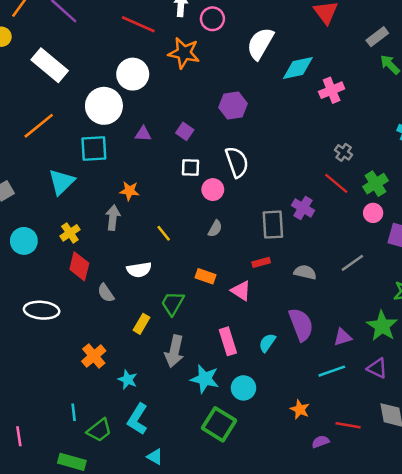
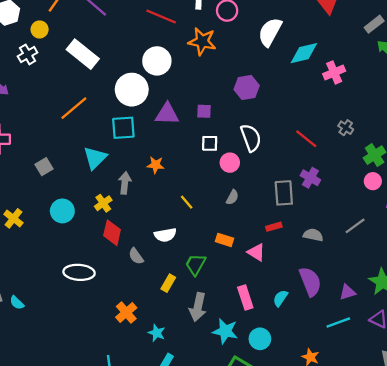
purple square: (185, 131) -> (204, 111), turned -32
purple triangle: (143, 134) -> (167, 114), size x1.6
red line: (336, 183) -> (306, 139), moved
gray arrow: (113, 218) -> (125, 183), moved

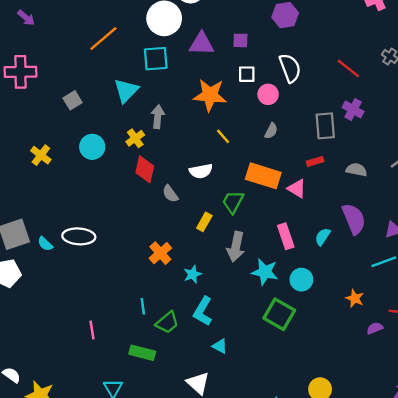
orange star: (156, 165) -> (210, 95), moved, size x1.8
orange rectangle: (225, 240) -> (263, 176), size x1.8
white ellipse: (79, 272) -> (79, 236), moved
cyan star: (157, 333) -> (193, 274), turned 30

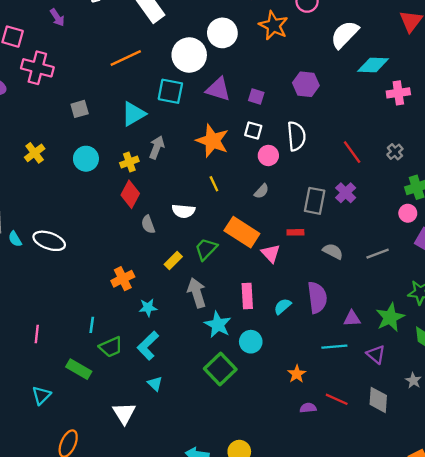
gray arrow: (236, 247) -> (197, 293), turned 136

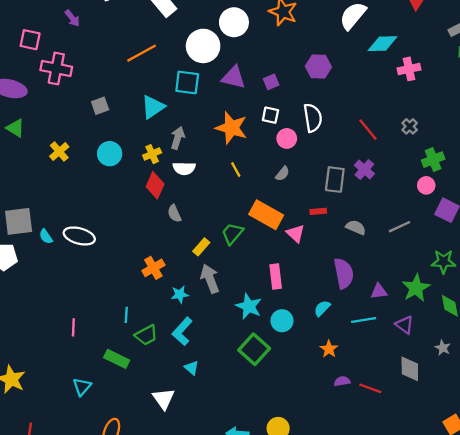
purple square: (256, 97) -> (271, 82), turned -35
white semicircle: (183, 211) -> (184, 168), moved
gray arrow: (197, 293) -> (210, 279), moved
cyan semicircle: (282, 306) -> (322, 308), moved
red line: (337, 399) -> (370, 388), moved

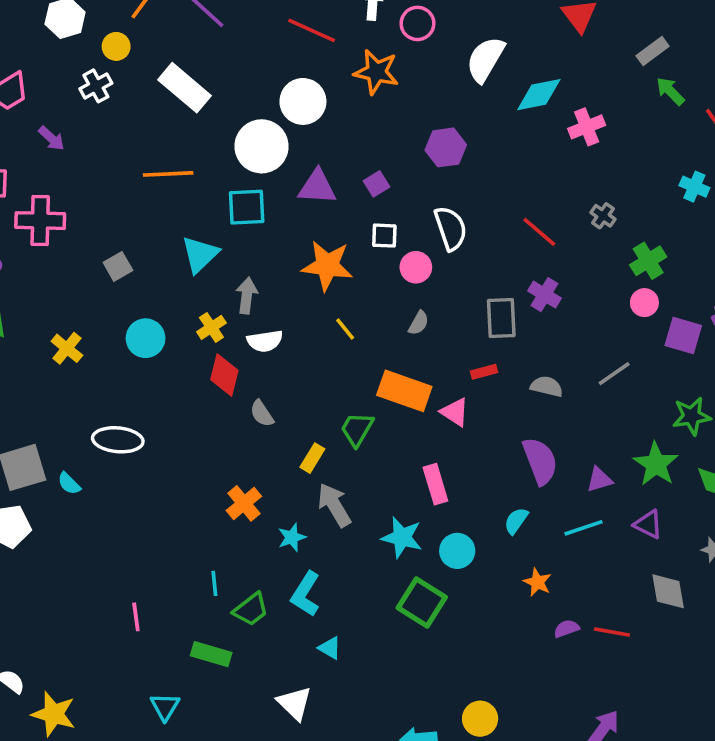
orange line: (142, 53) -> (168, 174), turned 36
white ellipse: (79, 236) -> (118, 440), moved

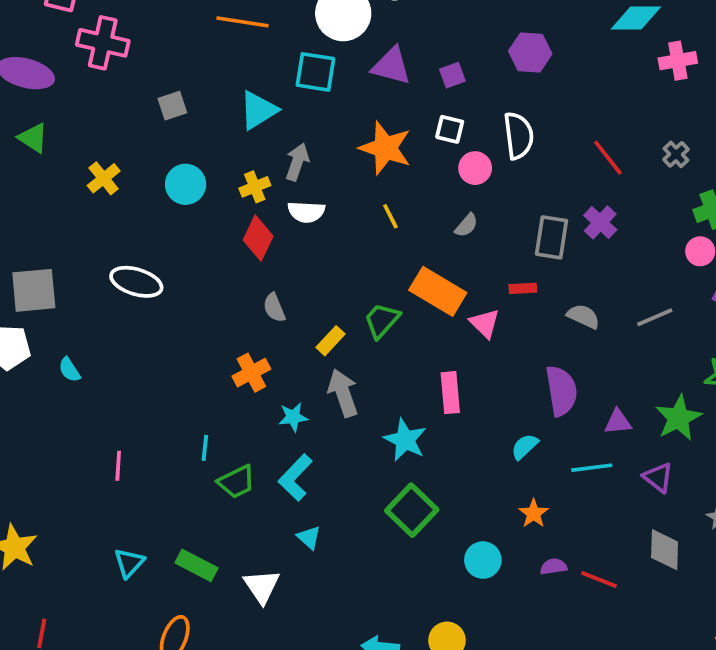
gray semicircle: (262, 413) -> (274, 308), moved
cyan semicircle: (69, 483) -> (69, 370), moved
cyan circle: (457, 551) -> (483, 560), moved
green rectangle: (211, 654) -> (196, 565), moved

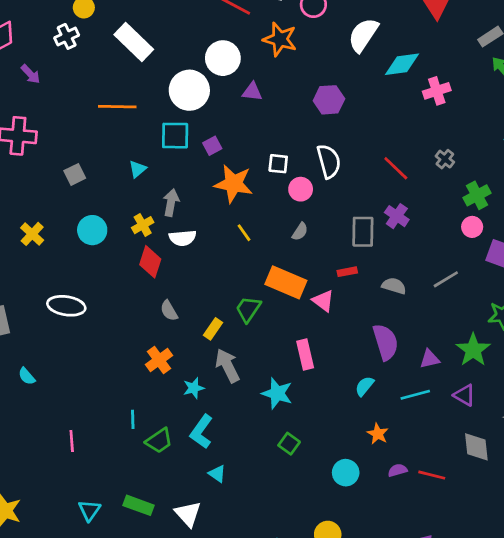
purple triangle: (391, 66) -> (252, 92), moved, size x0.7
purple square: (452, 75) -> (212, 146), moved
cyan triangle: (258, 110) -> (138, 169), size x0.6
green square: (412, 510) -> (289, 444), size x0.6

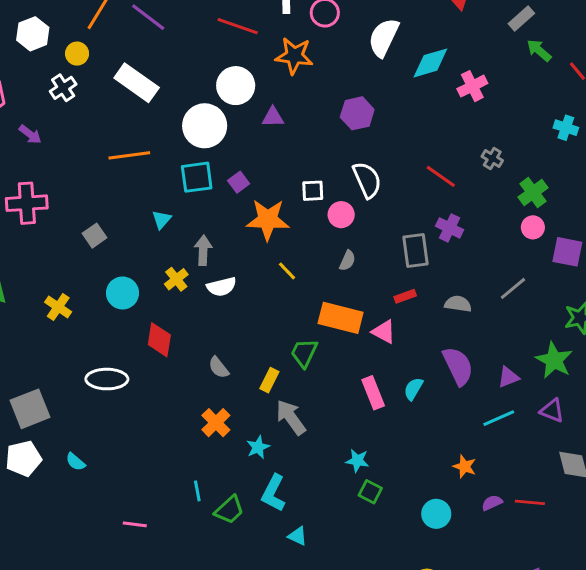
red diamond: (150, 262) -> (159, 340), moved
cyan semicircle: (364, 386) -> (413, 389), moved
cyan star: (277, 393) -> (357, 461), moved, size x0.7
pink line: (72, 441) -> (135, 524), turned -70

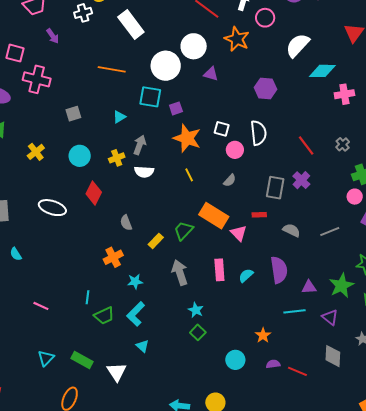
gray arrow: (291, 417) -> (180, 272), moved

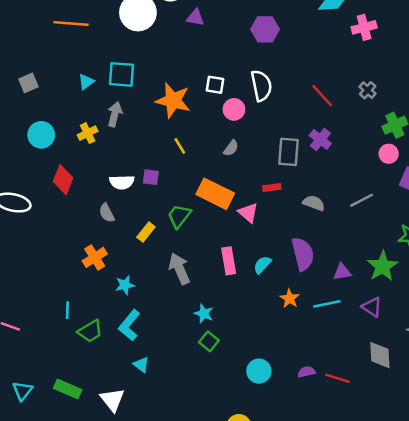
cyan square: (150, 97) -> (121, 74), moved
purple square: (176, 108) -> (151, 177), moved, turned 32
white semicircle: (144, 172) -> (122, 182), moved
orange star: (263, 335) -> (290, 298), moved

